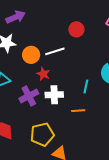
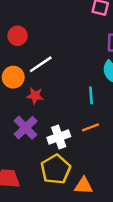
red circle: (76, 29) -> (18, 36), moved
white cross: (54, 95) -> (59, 137), moved

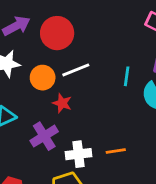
red circle: (18, 36) -> (57, 33), size x1.5
cyan line: (91, 95) -> (127, 76), moved

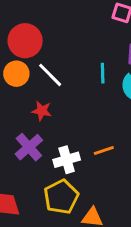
white line: (76, 70) -> (50, 75), turned 76
orange circle: (43, 78) -> (16, 74), moved

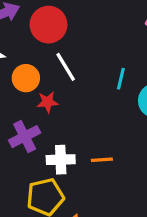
orange circle: (16, 74) -> (26, 78), moved
red star: (42, 111) -> (47, 102), turned -30

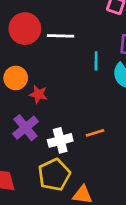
white line: (66, 67) -> (61, 36), moved, turned -45
red star: (47, 102) -> (38, 94), turned 30

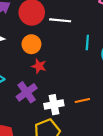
orange circle: (16, 78) -> (31, 44), moved

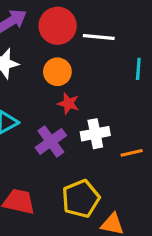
white cross: (54, 105) -> (95, 134), moved

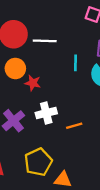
red star: (68, 103) -> (33, 83), moved

